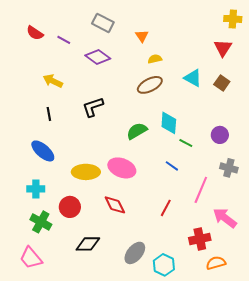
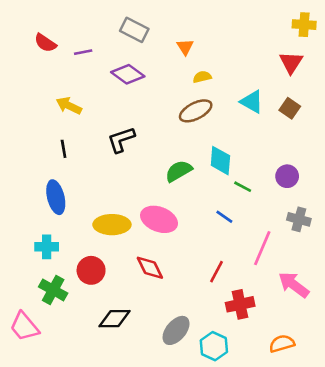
purple line: (64, 40) -> (83, 52), turned -40
blue ellipse: (43, 151) -> (56, 197), turned 35
red cross: (200, 239) -> (240, 304), moved
pink trapezoid: (31, 258) -> (24, 327), moved

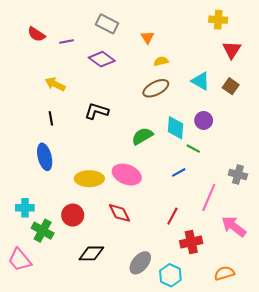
yellow cross: (304, 25) -> (218, 20), moved
black L-shape: (121, 140) -> (97, 111), turned 35
purple circle: (287, 176) -> (204, 120), moved
blue line: (224, 217) -> (179, 172), turned -64
cyan cross: (47, 247) -> (25, 208), moved

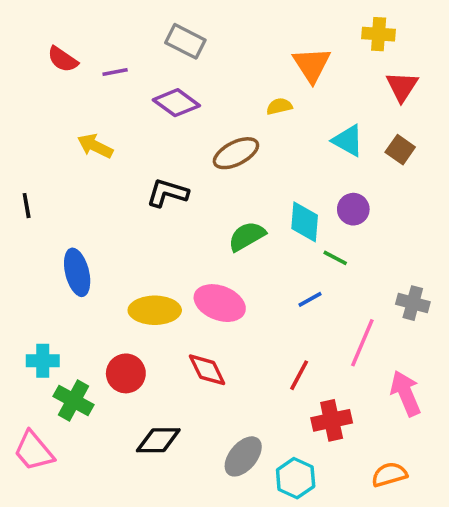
orange triangle: (148, 37) -> (312, 65), moved, size x1.6
brown ellipse: (156, 88) -> (236, 153), moved
black line: (51, 118) -> (27, 206), moved
pink arrow: (234, 226) -> (406, 393), turned 30

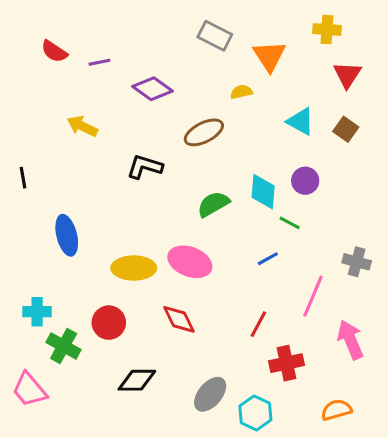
gray rectangle: (185, 41) -> (215, 36), moved

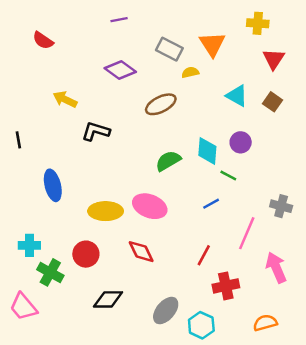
gray rectangle: (215, 36) -> (169, 49), moved
purple line: (99, 62) -> (119, 20), moved
black L-shape: (145, 167) -> (96, 131), moved

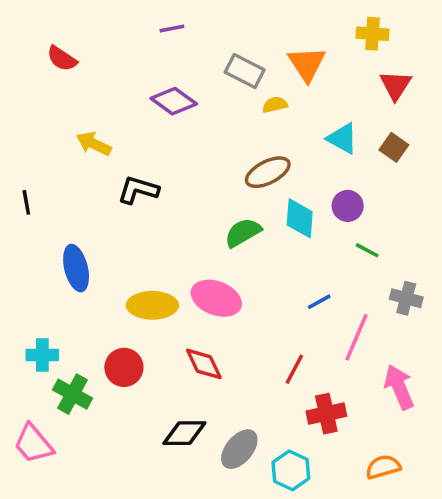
brown ellipse: (161, 104) -> (268, 172), moved
green line: (228, 175) -> (367, 250), moved
blue line: (211, 204) -> (319, 302), moved
black diamond: (108, 299) -> (184, 433), moved

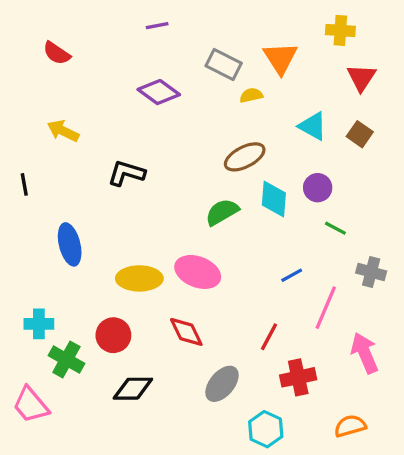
yellow arrow: (94, 144) -> (63, 131), moved
black diamond: (184, 433) -> (133, 389), moved
gray ellipse: (239, 449) -> (222, 384), moved

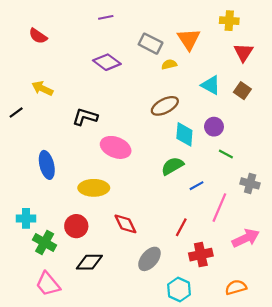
black line: (24, 184) -> (16, 112), moved, turned 64
green semicircle: (222, 212) -> (172, 166), moved
pink ellipse: (198, 272) -> (116, 147), moved
pink arrow: (365, 353) -> (246, 238), turned 88
pink trapezoid: (31, 405) -> (48, 284), moved

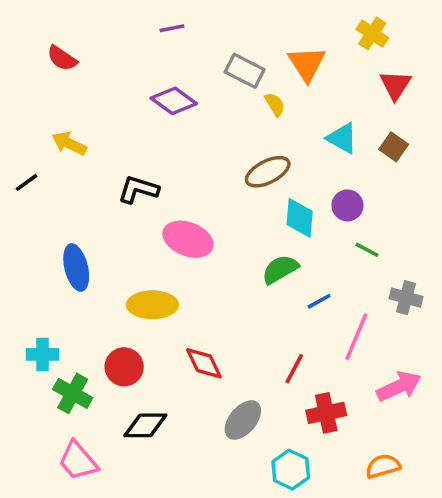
yellow cross: (229, 21) -> (372, 33), turned 30
yellow semicircle: (169, 64) -> (275, 104), turned 72

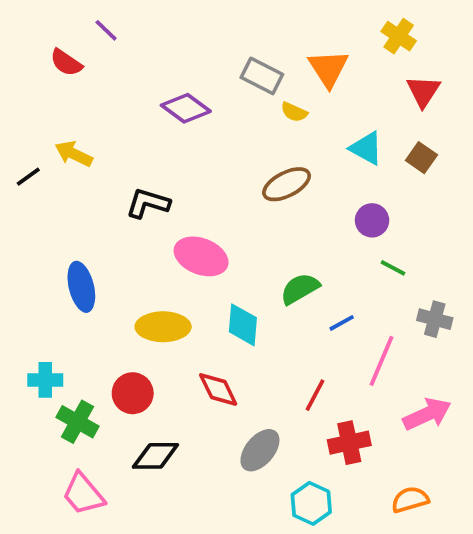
purple line: (172, 28) -> (106, 30), moved, turned 55
yellow semicircle: (275, 104) -> (294, 112), turned 145
black line: (27, 182) -> (28, 177), moved
cyan diamond: (300, 218) -> (243, 325), moved

